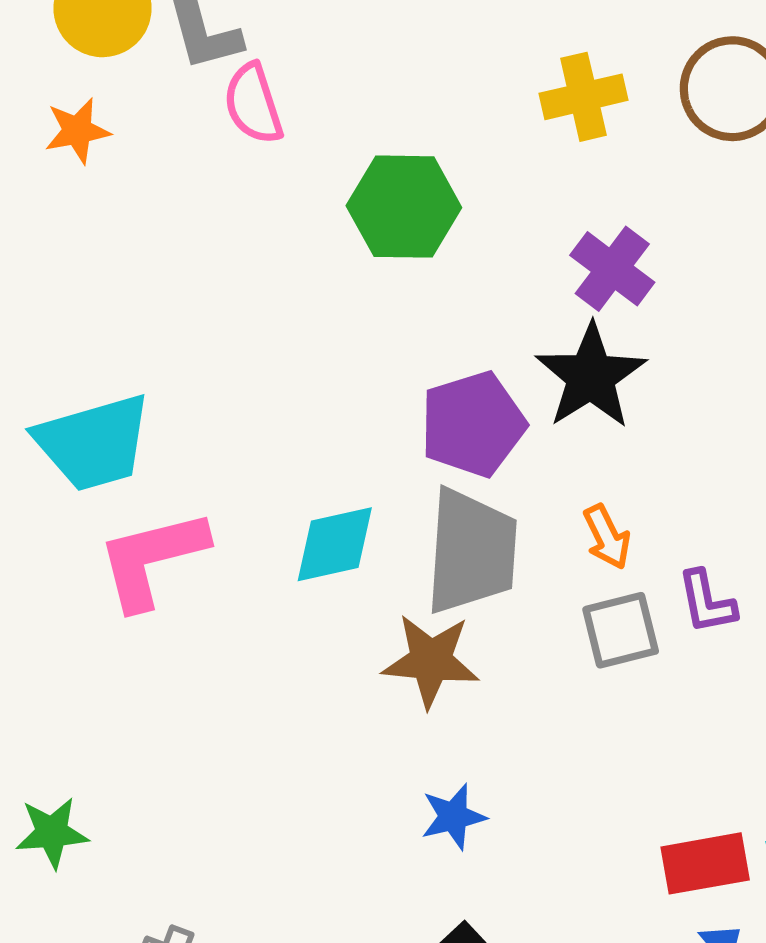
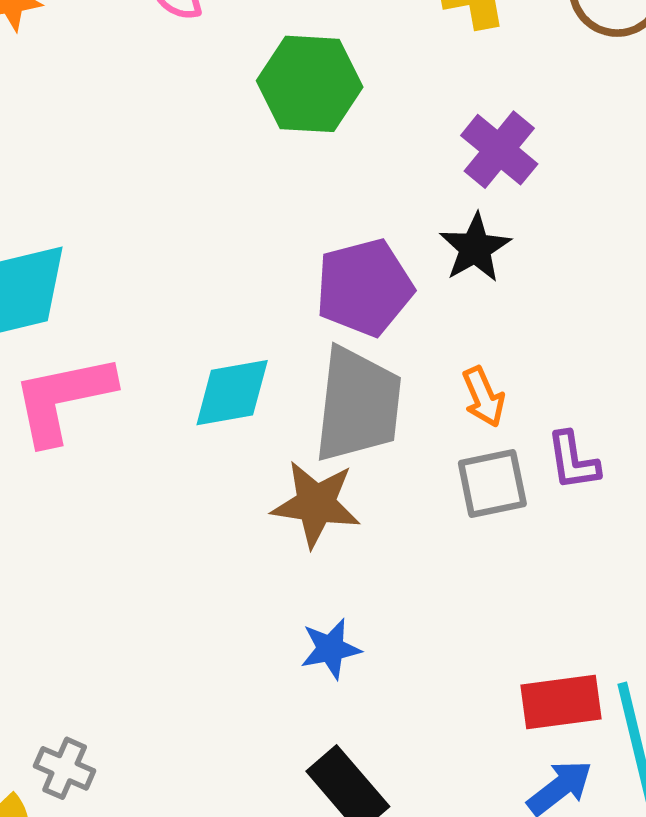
black star: (591, 376) -> (475, 248), size x0.7

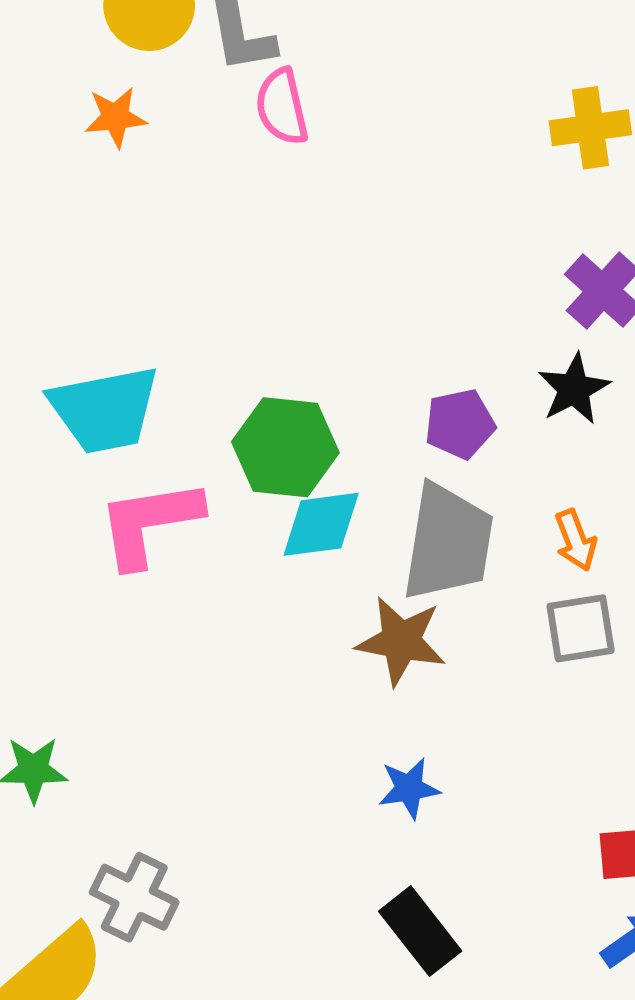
green hexagon: (310, 84) -> (285, 447), moved
purple pentagon: (364, 287) -> (460, 424), size x0.7
gray cross: (65, 768) -> (134, 897), size x1.4

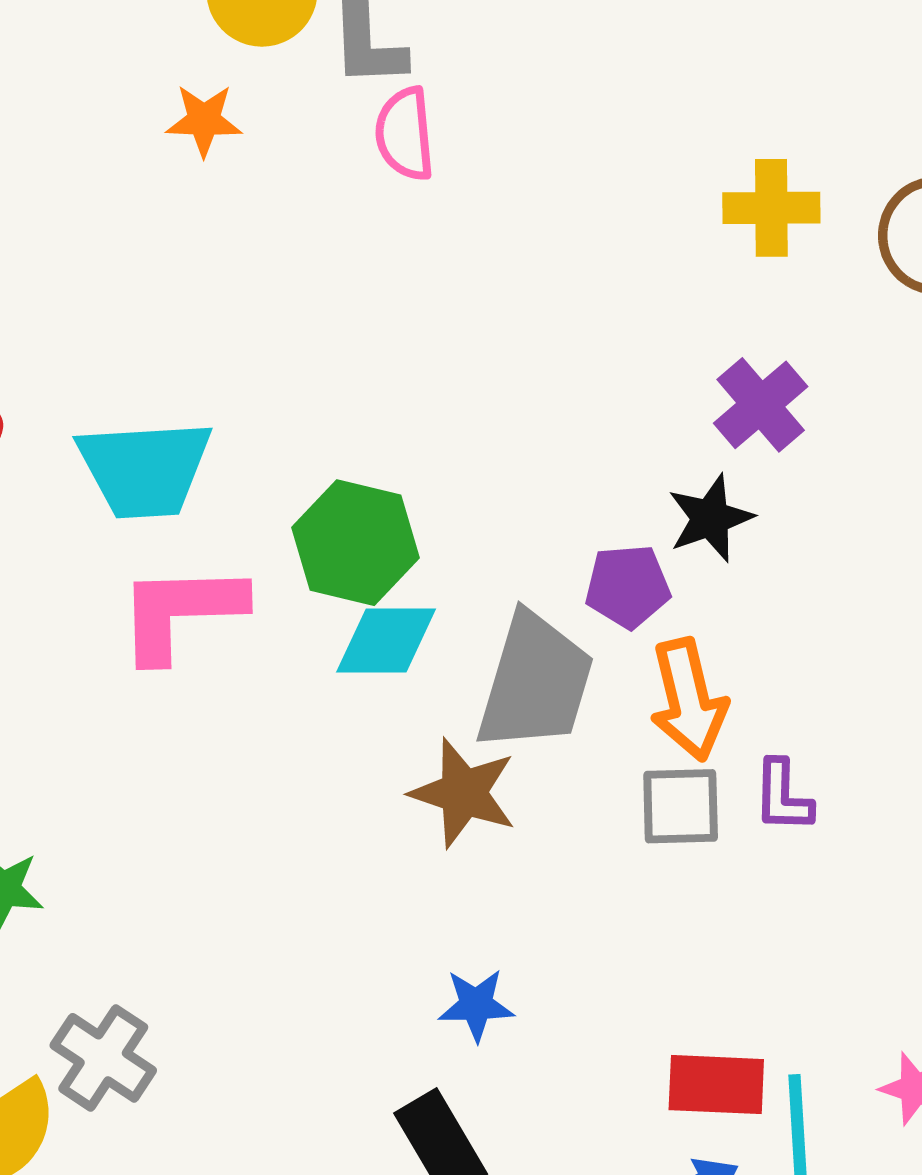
purple pentagon: (460, 424) -> (628, 586), moved
orange arrow: (576, 540) -> (688, 700), size x1.6
blue star: (409, 788) -> (476, 1005), moved

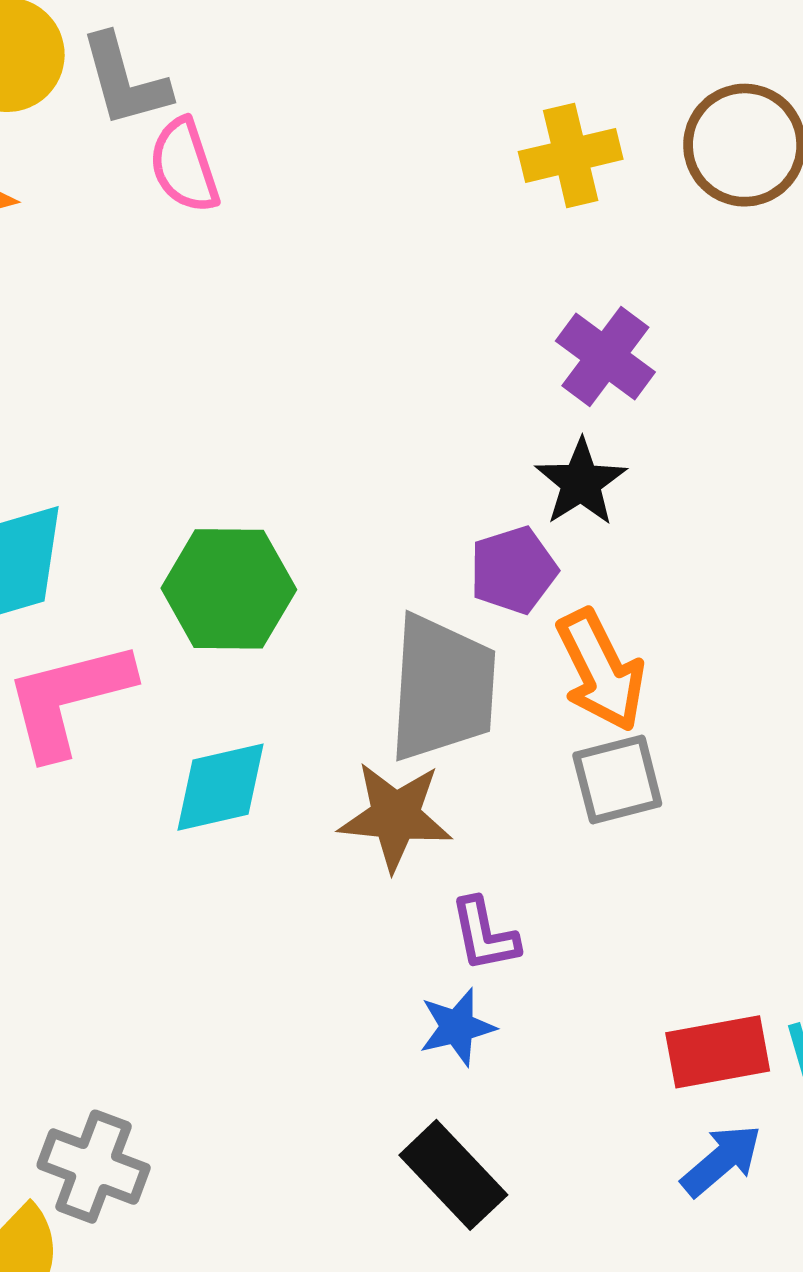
cyan diamond: (386, 641) -> (221, 787), moved
purple L-shape: (783, 796) -> (484, 935), moved

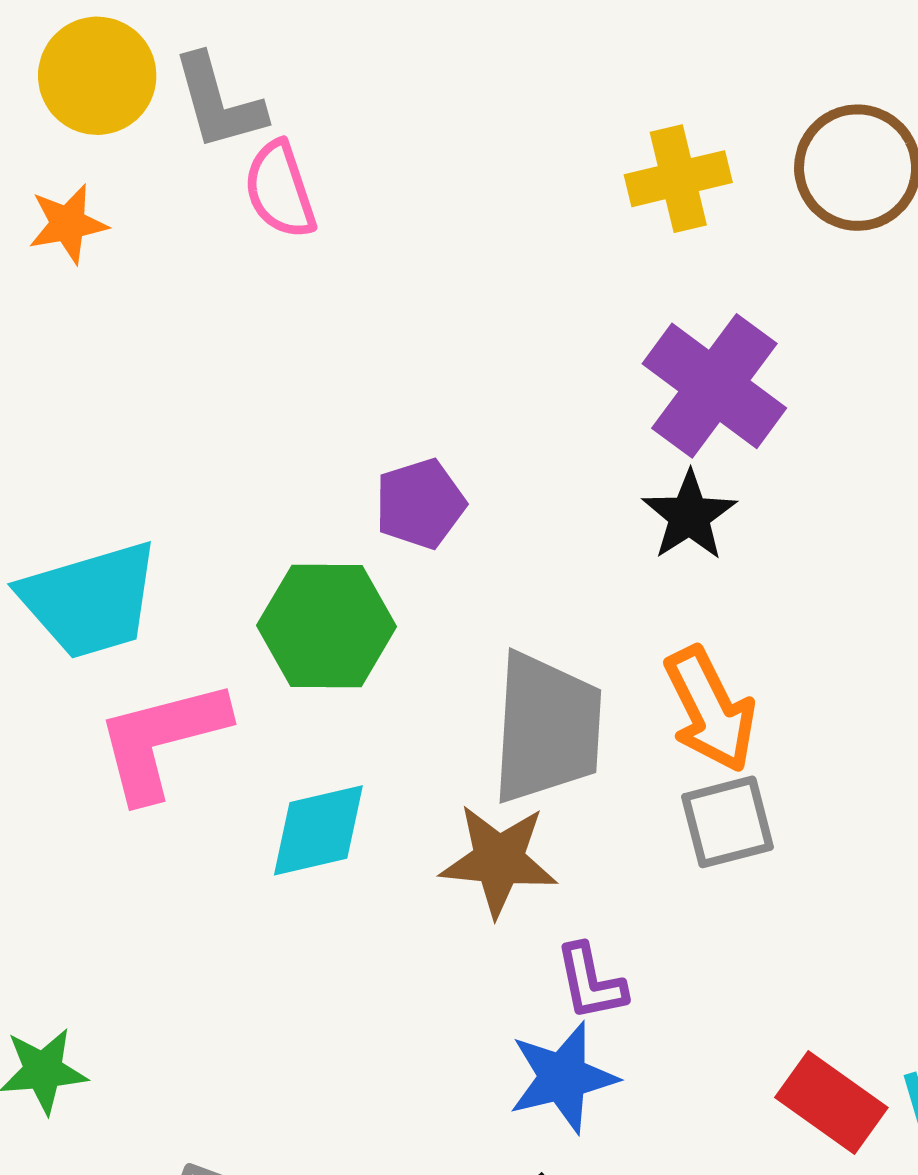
purple cross: (605, 357) -> (714, 386), size x1.4
purple pentagon: (513, 570) -> (420, 504), moved
blue star: (457, 1027) -> (563, 1077), size x1.4
red rectangle: (718, 1052) -> (831, 1102), turned 46

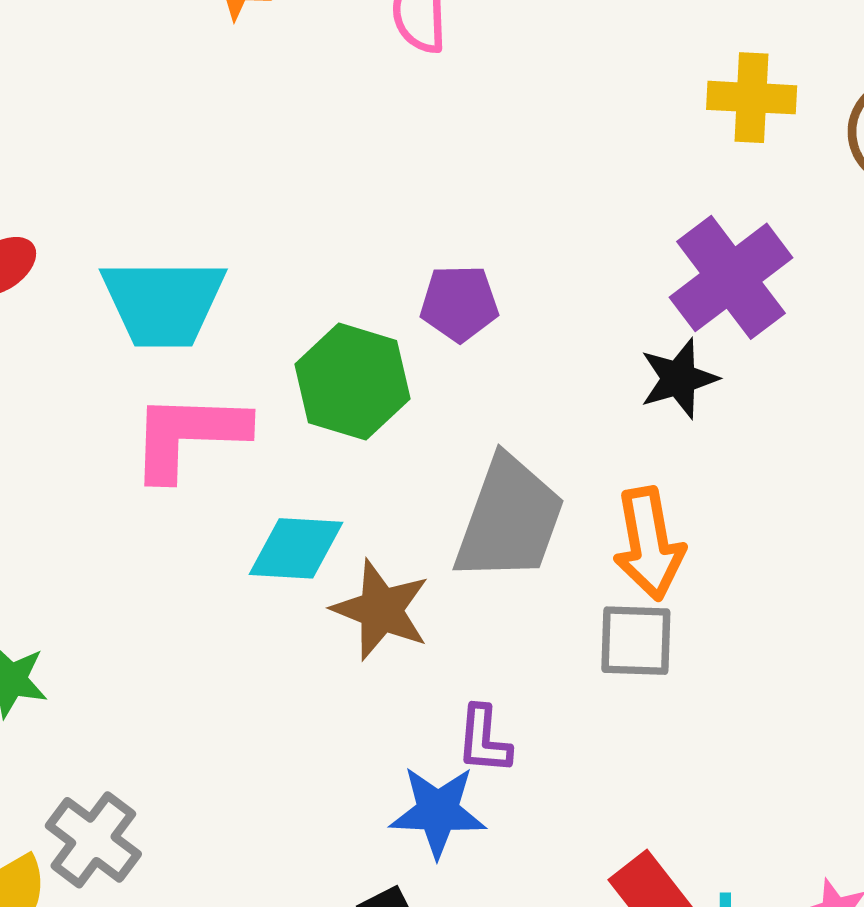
brown star: (499, 860) -> (381, 610), moved

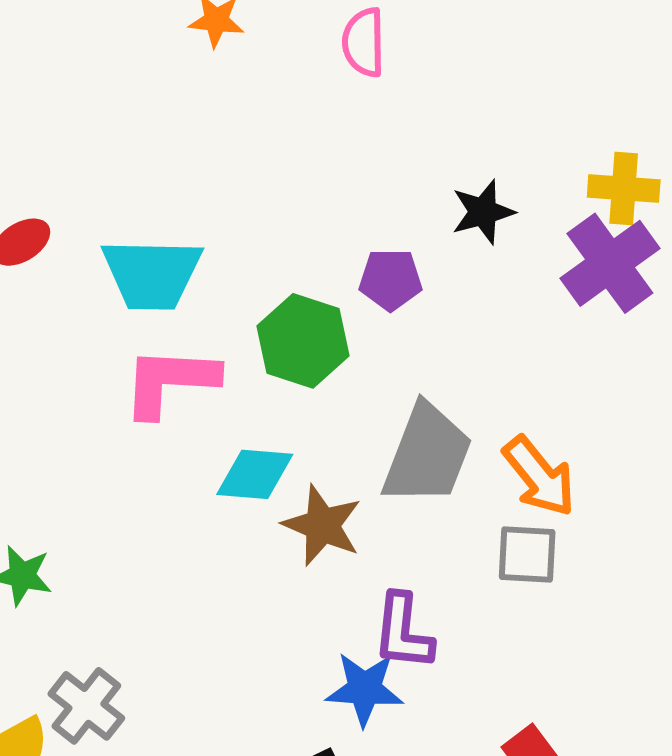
yellow cross: (752, 98) -> (624, 188), moved
black star: (679, 379) -> (483, 212), moved
orange arrow: (649, 544) -> (539, 476), turned -30
purple L-shape: (484, 740) -> (403, 632), size x1.4

